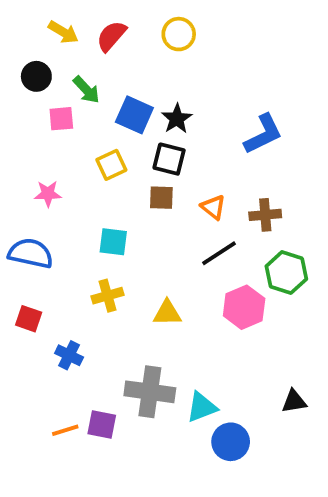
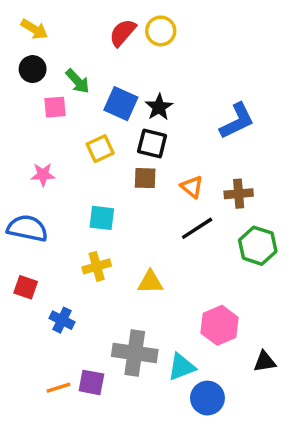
yellow arrow: (63, 32) -> (34, 29), moved
red semicircle: (111, 36) -> (123, 33), moved
pink hexagon: (244, 307) -> (220, 325), moved

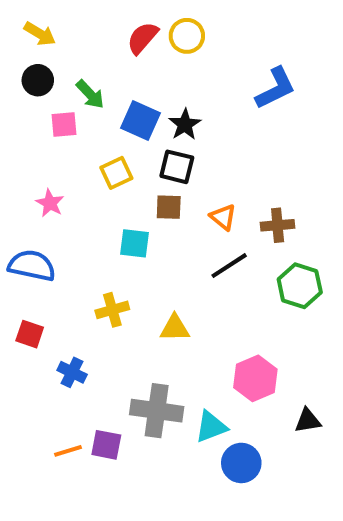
blue L-shape: (237, 121) -> (276, 88), moved
pink star: (43, 175) -> (50, 203), turned 30
cyan square: (102, 218) -> (134, 243), moved

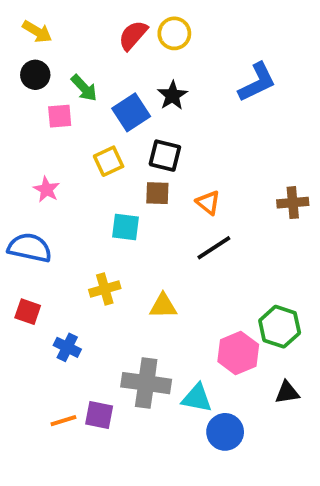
blue square: (141, 120) -> (131, 112), turned 33
black star: (185, 125) -> (172, 95), moved
brown cross: (278, 225) -> (293, 203), moved
green hexagon: (300, 286) -> (280, 327), moved
cyan triangle: (211, 427) -> (197, 398), turned 32

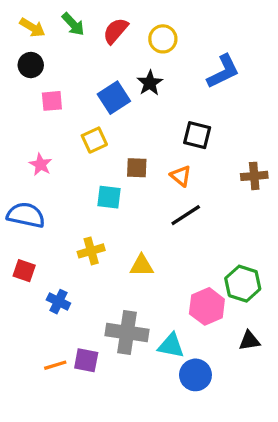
yellow circle: (174, 33) -> (163, 39), moved
green arrow: (84, 88) -> (73, 24), moved
black square: (165, 156) -> (197, 135), moved

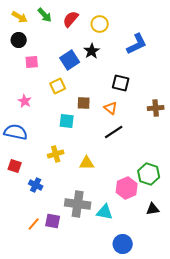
orange line: (55, 365) -> (34, 224), turned -32
blue circle: (195, 375) -> (123, 244), moved

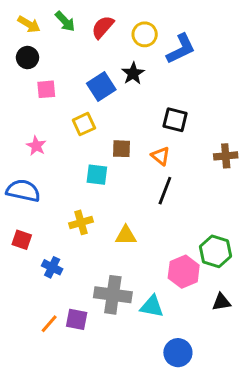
blue L-shape: (137, 44) -> (181, 49), moved
black line: (114, 132) -> (165, 191), turned -36

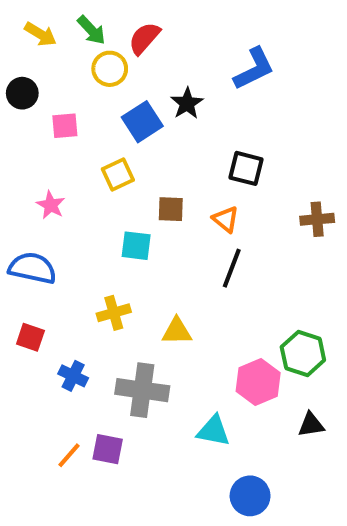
yellow circle: (145, 34) -> (110, 69), moved
black circle: (27, 58) -> (22, 93), moved
gray cross: (113, 295) -> (142, 390), moved

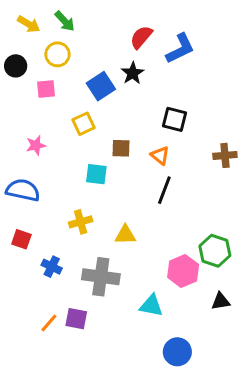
red semicircle: (144, 38) -> (141, 37), moved
yellow circle: (110, 69) -> (57, 54), moved
pink star: (51, 205) -> (36, 145), turned 30

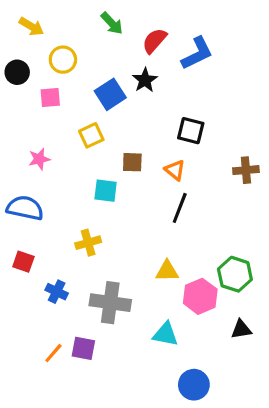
green arrow: (65, 21) -> (112, 23), moved
yellow triangle: (125, 235) -> (167, 271), moved

